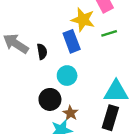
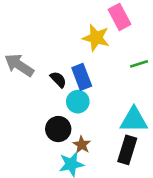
green line: (109, 33) -> (139, 64), moved
blue rectangle: (72, 41) -> (82, 77), moved
black semicircle: (42, 52) -> (58, 79), moved, turned -35

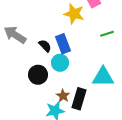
black circle: (58, 129) -> (38, 75), moved
black rectangle: (127, 150) -> (79, 99), moved

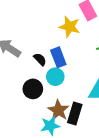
brown star: (63, 96) -> (58, 110), size x1.5

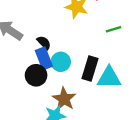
blue rectangle: (58, 57) -> (44, 58), moved
black rectangle: (75, 113) -> (90, 69), moved

